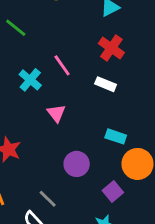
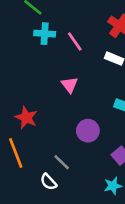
cyan cross: (30, 80) -> (45, 34), moved, turned -36

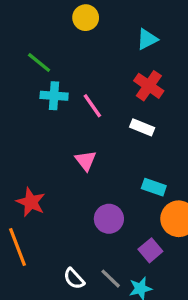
gray line: (62, 162) -> (111, 279), moved
white semicircle: (49, 182) -> (74, 279), moved

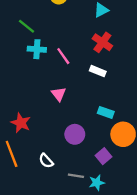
white semicircle: (74, 279) -> (46, 161), moved
gray line: (111, 279) -> (76, 176), turned -35

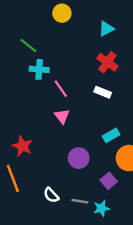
pink line: (63, 56) -> (61, 89), moved
cyan rectangle: (106, 112) -> (111, 135), turned -49
white semicircle: (46, 161) -> (51, 195), moved

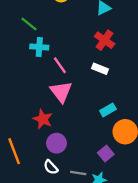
pink triangle: (62, 116) -> (61, 92), size x1.5
red star: (22, 146) -> (43, 119), moved
purple circle: (79, 158) -> (56, 143), moved

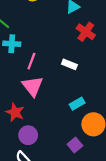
red cross: (105, 40) -> (86, 32), moved
pink line: (60, 65) -> (31, 61), turned 56

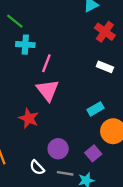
white rectangle: (69, 64) -> (105, 67), moved
purple circle: (28, 135) -> (58, 149), moved

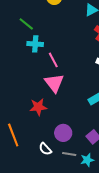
pink line: (46, 63) -> (53, 60), turned -49
red star: (29, 118) -> (38, 107), turned -30

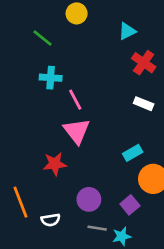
green line: (26, 24) -> (42, 38), moved
white semicircle: (45, 149) -> (51, 220), moved, turned -56

